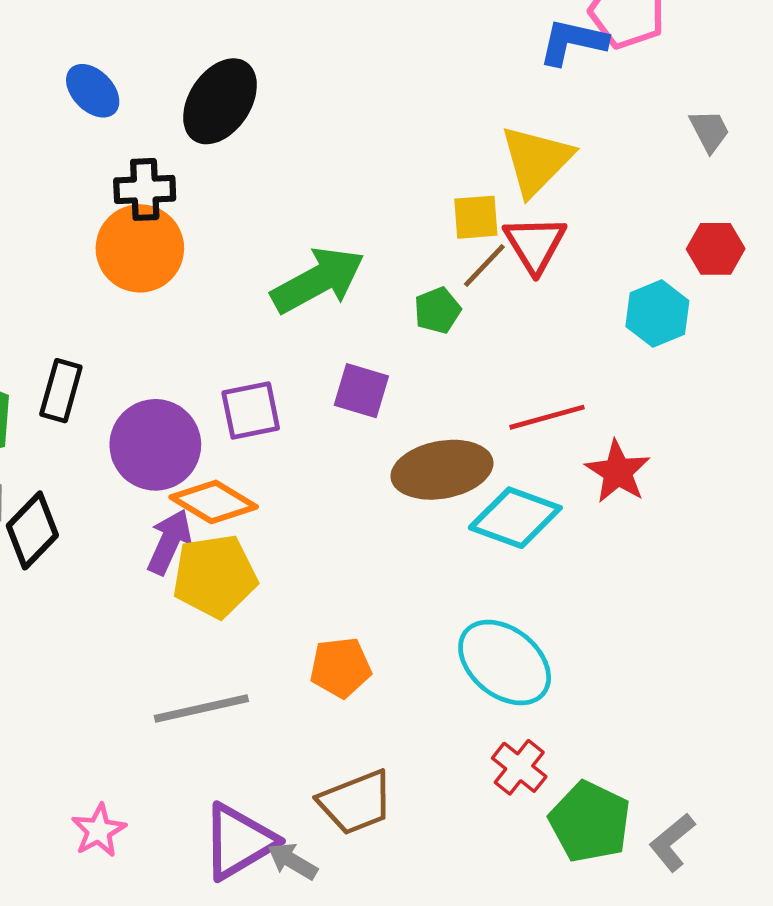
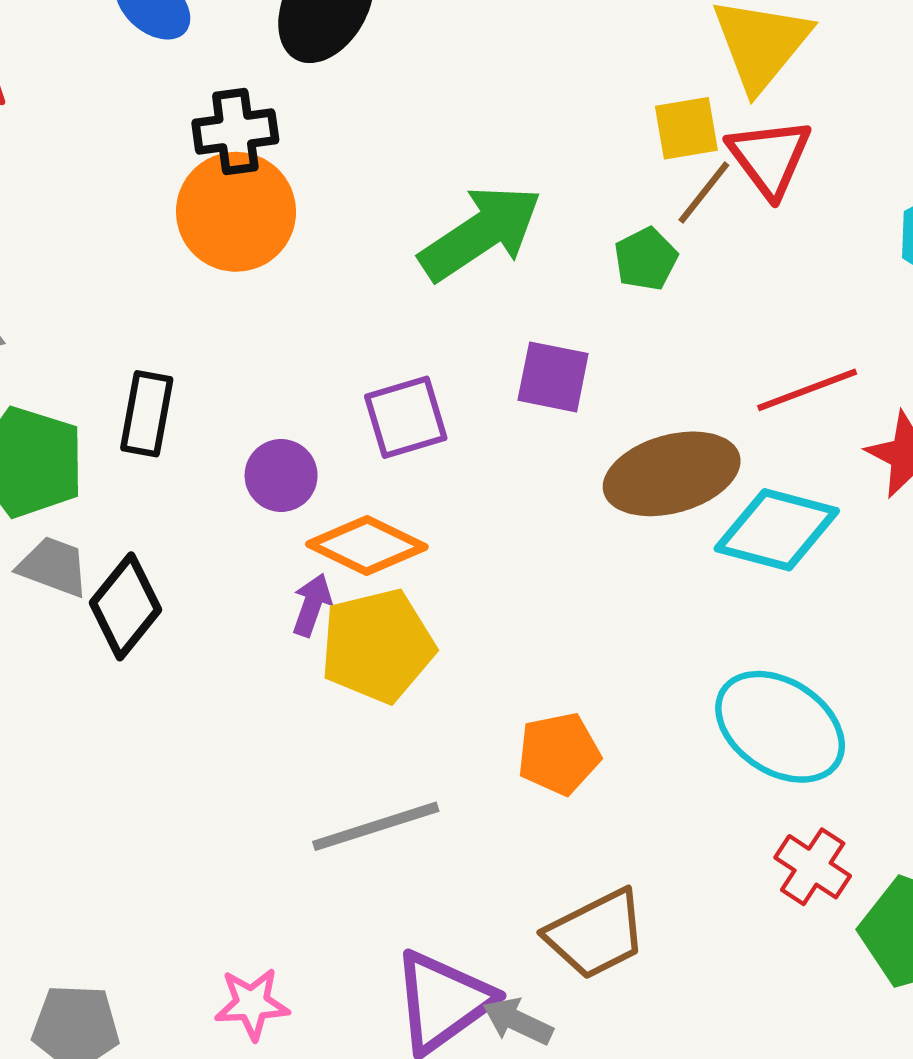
purple circle: (155, 445) -> (281, 475), size x0.6
purple arrow: (169, 542) -> (312, 605), size x0.7
pink star: (99, 830) -> (252, 1004), turned 30

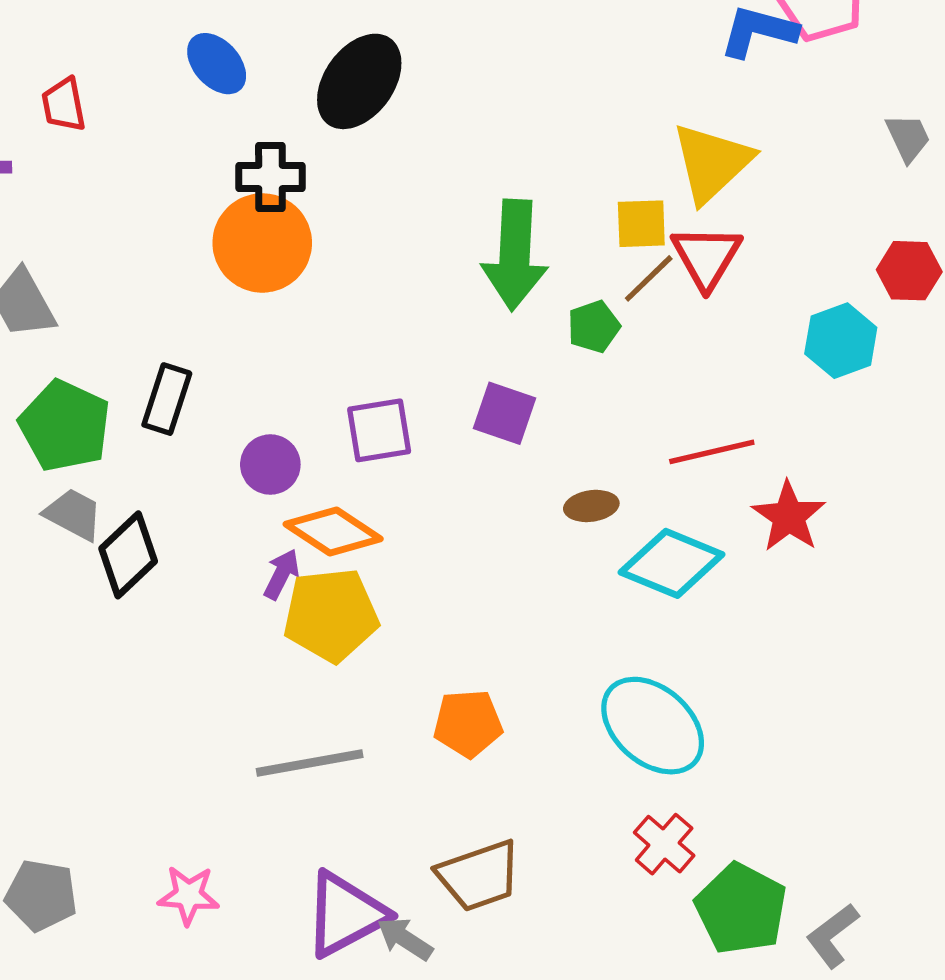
green arrow: (481, 233) -> (515, 255), moved, turned 119
brown ellipse: (672, 474) -> (591, 506), size x0.5

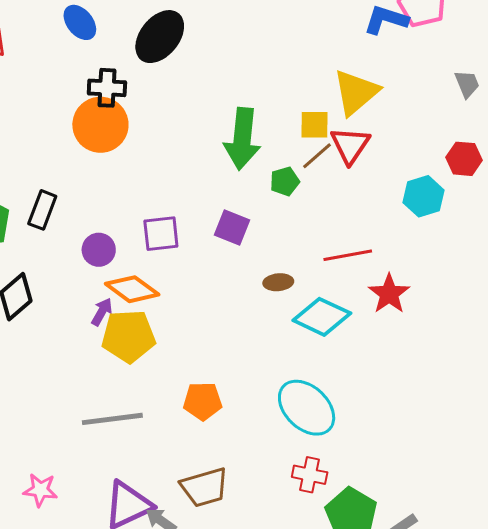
red cross: (664, 844) -> (310, 475), turned -32

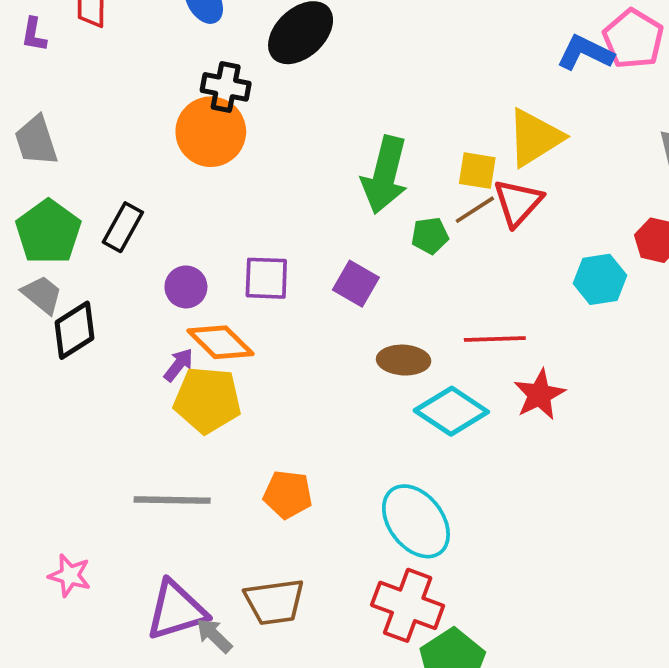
brown ellipse: (278, 282) -> (404, 360), size x1.4
red cross: (310, 475) -> (408, 605), size x1.6

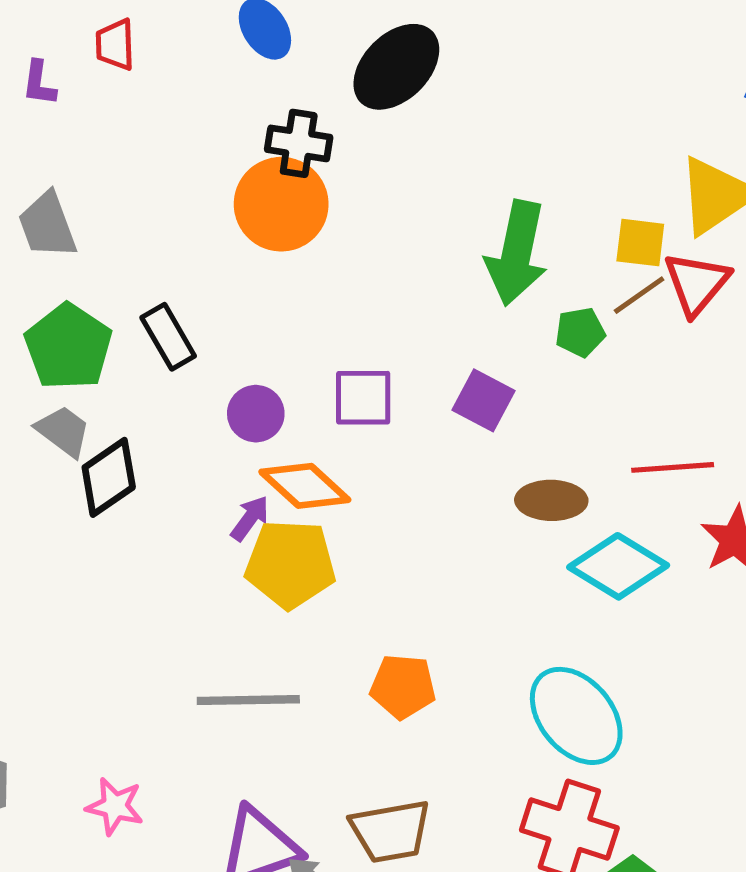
black rectangle: (123, 227) -> (168, 337), turned -57

